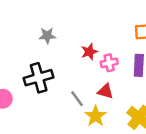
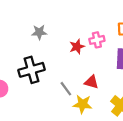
pink cross: (109, 63) -> (97, 40), moved
yellow star: (96, 116) -> (83, 104), turned -30

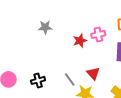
black cross: (32, 70) -> (38, 80), moved, size x0.6
red triangle: (91, 82) -> (93, 73), turned 32

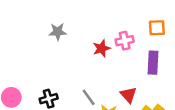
red triangle: (93, 73) -> (129, 95), moved

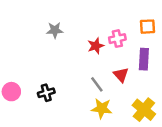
red triangle: (129, 95) -> (121, 75), moved
gray line: (89, 97) -> (97, 84), moved

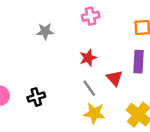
pink cross: (117, 39) -> (91, 16), moved
red star: (96, 46) -> (88, 58), moved

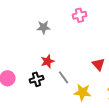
red star: (88, 58) -> (48, 61), moved
gray line: (89, 88) -> (64, 77), moved

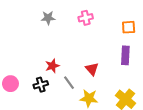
gray star: (44, 27) -> (48, 18), moved
red triangle: (99, 64) -> (92, 69), moved

